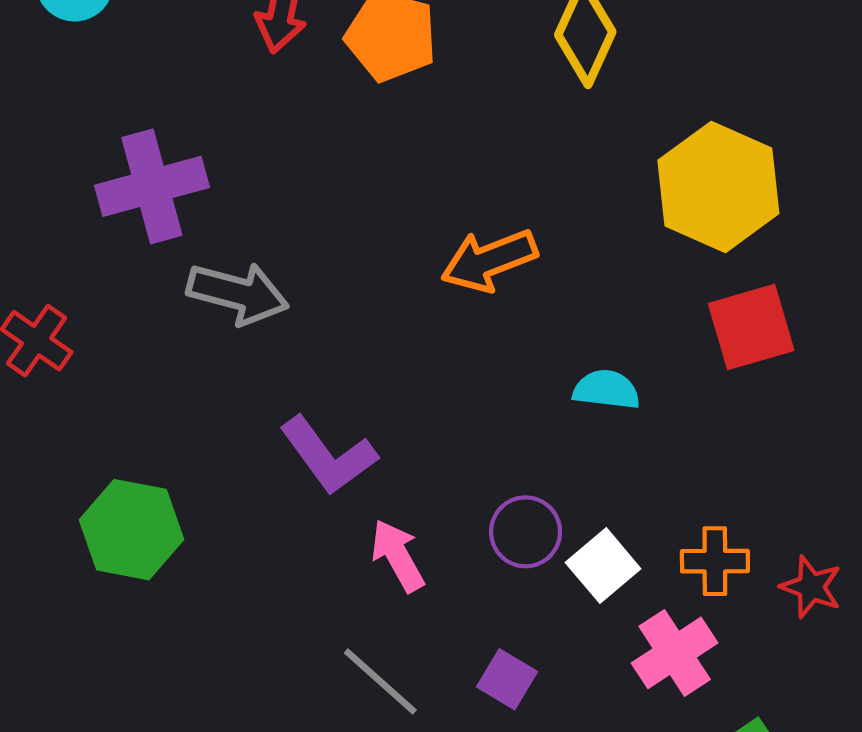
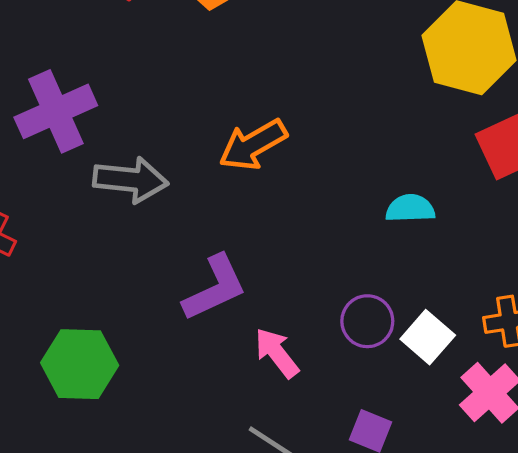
orange arrow: (489, 260) -> (253, 145), moved
purple L-shape: (328, 456) -> (215, 288), turned -70

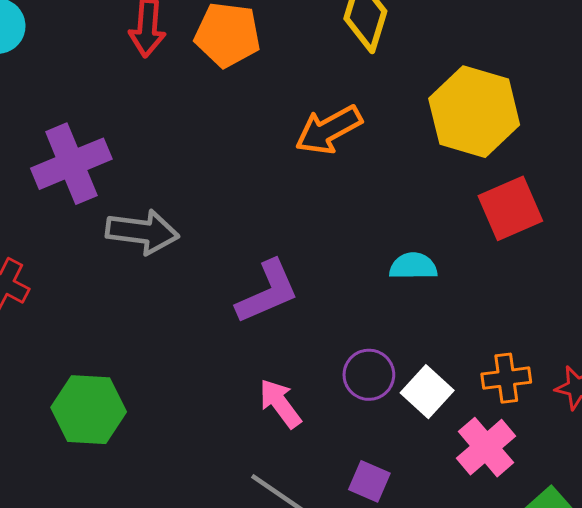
orange arrow: (253, 145) -> (329, 130), moved
purple L-shape: (215, 288) -> (267, 292), moved

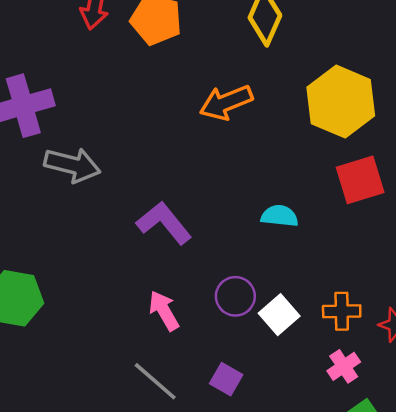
purple L-shape: (267, 292) -> (164, 223), turned -112
pink cross: (486, 447) -> (344, 366), moved, size x0.7

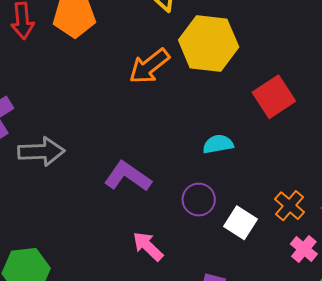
yellow hexagon: (341, 102) -> (209, 44), moved
purple circle: (235, 296) -> (199, 200), moved
orange cross: (342, 311) -> (290, 206), turned -32

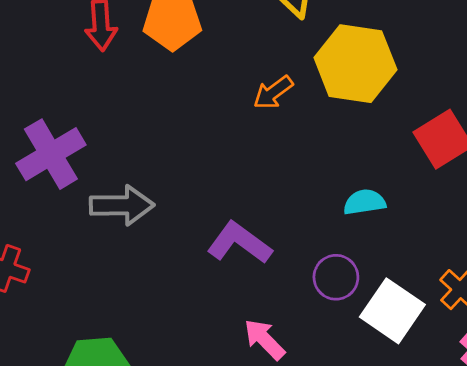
orange arrow: (149, 66) -> (273, 92), size x0.7
white square: (240, 223) -> (392, 311), size x1.4

